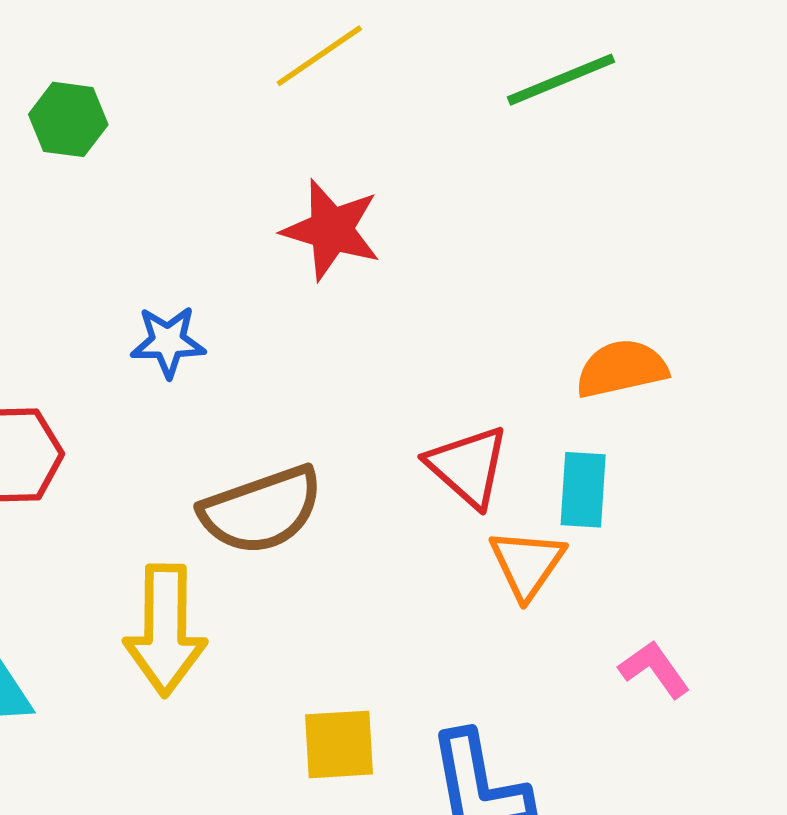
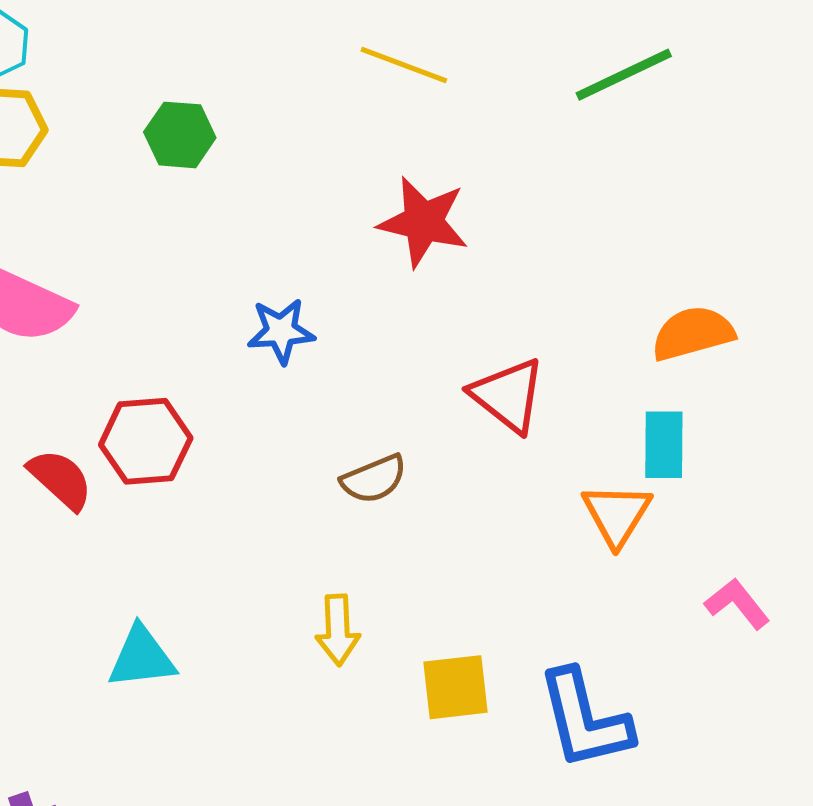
yellow line: (319, 56) -> (404, 65), turned 58
red triangle: (468, 466) -> (508, 395), moved
brown semicircle: (261, 510) -> (374, 479), size x0.6
yellow arrow: (165, 630) -> (338, 630), moved, size x0.6

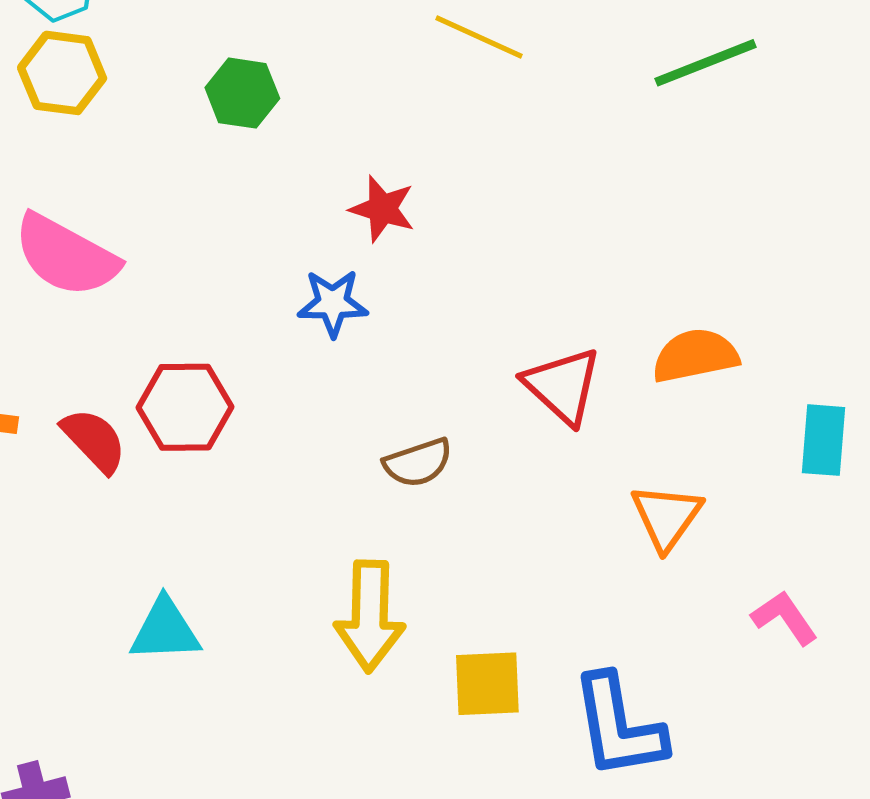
red star: (423, 222) -> (382, 209), moved, size x0.7
orange semicircle: (693, 333) -> (695, 356), moved
cyan rectangle: (664, 445) -> (824, 440), moved
yellow arrow: (338, 630) -> (370, 616), size x1.5

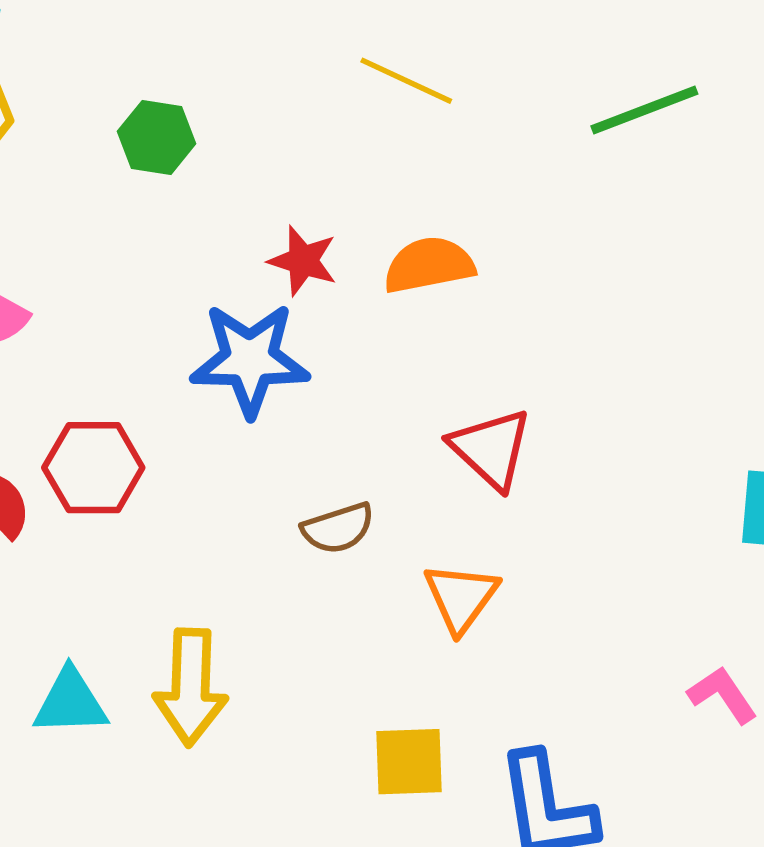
blue star: (333, 303) -> (250, 359), size x1.6
orange semicircle: (695, 356) -> (429, 265), moved
orange triangle: (666, 517) -> (461, 597), moved
yellow arrow: (370, 616) -> (191, 687), moved

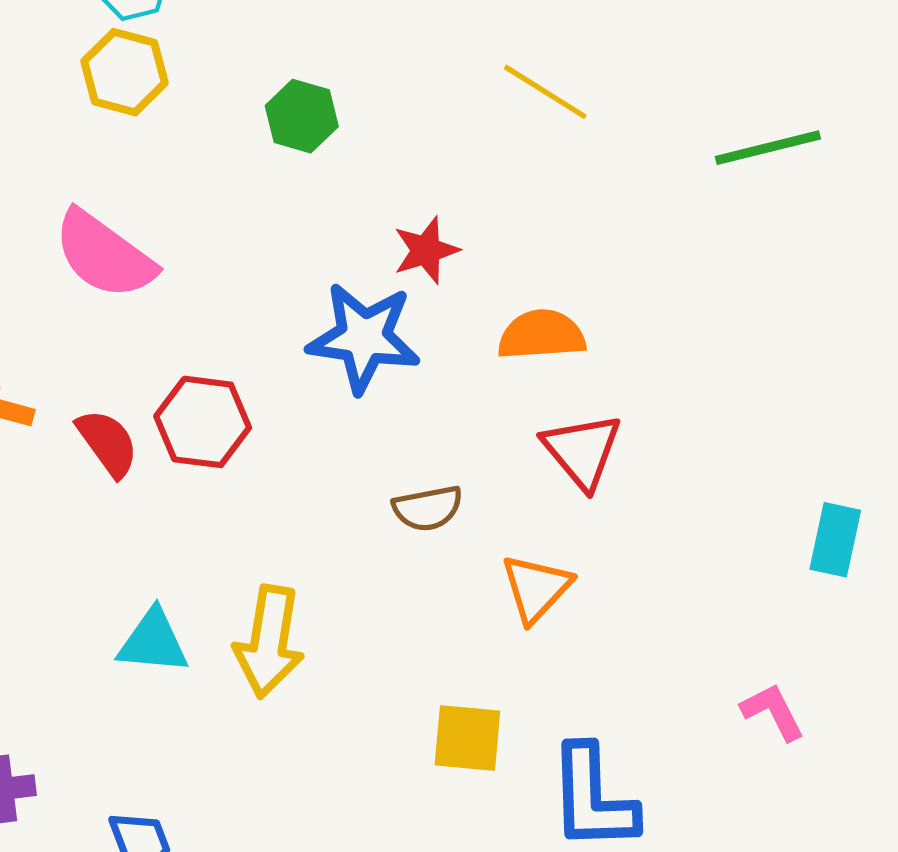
red star: (303, 261) -> (426, 250), turned 30
orange semicircle: (429, 265) -> (541, 335), moved

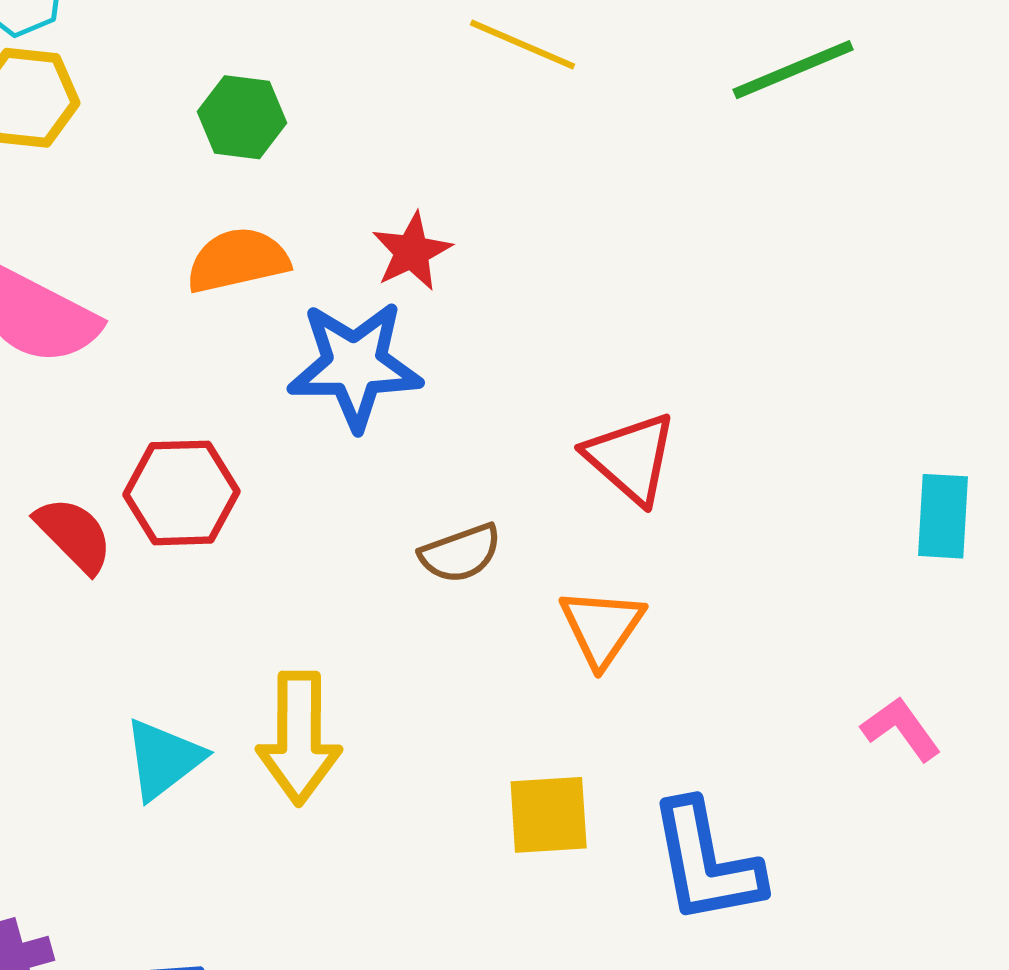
orange semicircle: (541, 335) -> (238, 260), moved
cyan triangle: (153, 642) -> (163, 759), turned -34

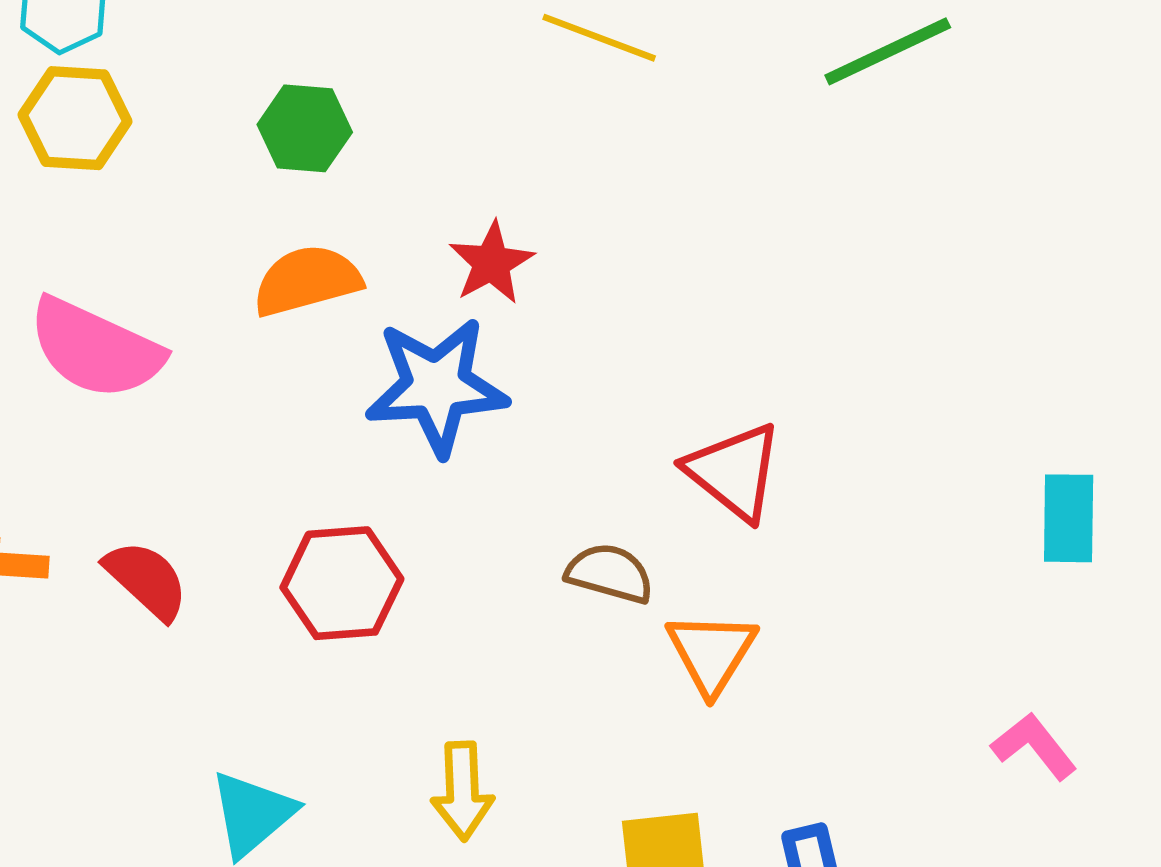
red hexagon: (181, 493) -> (342, 583), moved
brown semicircle: (460, 553) -> (610, 573), moved, turned -142
yellow arrow: (299, 738) -> (462, 791), moved, size x0.7

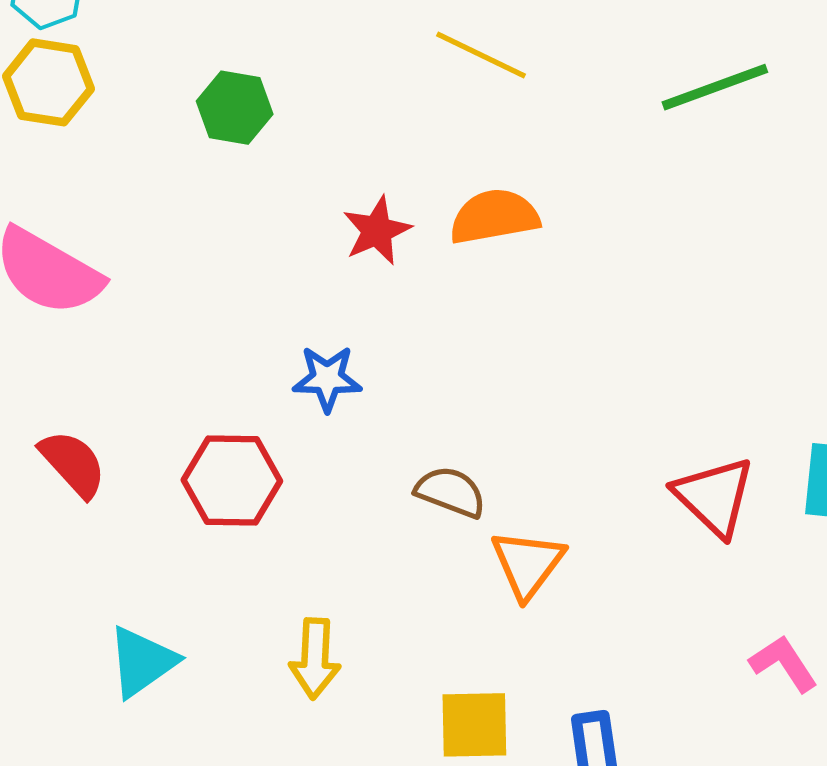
orange semicircle: (307, 281) -> (494, 217), moved
blue star: (437, 386) -> (327, 379), moved, size x0.6
red triangle: (734, 472) -> (714, 497), moved

